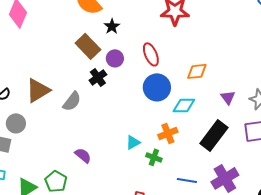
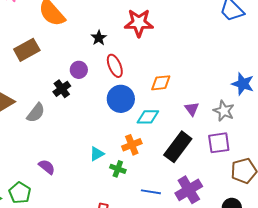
black star: (112, 26) -> (99, 38), moved
brown rectangle: (88, 46) -> (27, 50), moved, turned -75

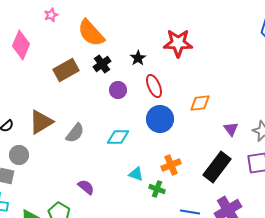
black cross: (62, 89) -> (102, 64), moved
cyan diamond: (148, 117) -> (118, 137), moved
cyan triangle: (97, 154) -> (136, 174), turned 49

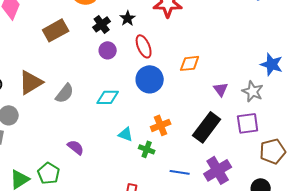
black cross: (102, 64) -> (102, 24), moved

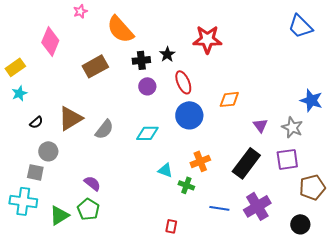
black cross: (102, 24) -> (141, 60), turned 30
purple semicircle: (76, 147) -> (92, 183), moved

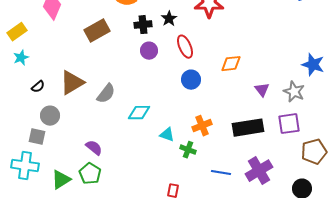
blue circle: (189, 115) -> (191, 80), size x0.7
cyan diamond: (147, 133) -> (139, 113), moved
black rectangle: (246, 163) -> (248, 128), turned 44

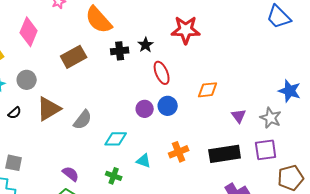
purple circle: (149, 51) -> (145, 109), moved
gray circle: (50, 116) -> (27, 80), moved
green cross: (188, 150) -> (114, 176), moved

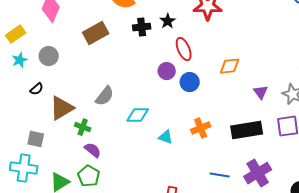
brown triangle: (49, 109) -> (62, 108), moved
purple circle: (145, 109) -> (167, 71), moved
green cross: (114, 176) -> (83, 127), moved

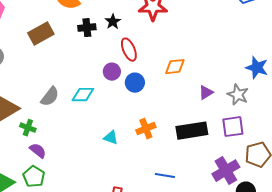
purple triangle: (261, 92) -> (206, 93), turned 35
cyan diamond: (138, 115) -> (83, 95), moved
purple cross: (258, 173) -> (226, 171), moved

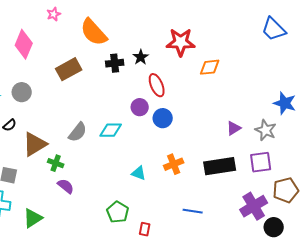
orange diamond: (175, 67) -> (210, 67), moved
green pentagon: (34, 177) -> (118, 212), moved

